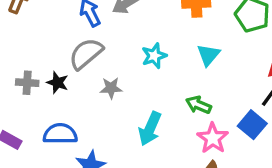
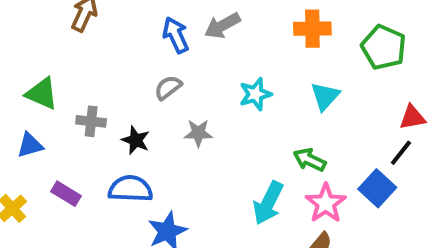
gray semicircle: (86, 54) -> (168, 87), size x0.6
black star: (57, 83) -> (136, 140), moved
cyan arrow: (150, 129) -> (268, 203), moved

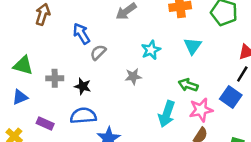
blue arrow: (176, 35) -> (81, 34), moved
gray star: (198, 133) -> (133, 76), moved
pink star: (326, 203) -> (201, 110), turned 30

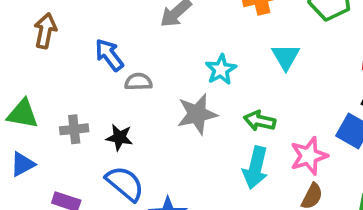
gray semicircle: (98, 52) -> (138, 82), turned 49
gray star: (133, 76) -> (197, 114), size x1.5
green arrow: (188, 85) -> (260, 121), moved
blue semicircle: (83, 116) -> (125, 184), turned 50

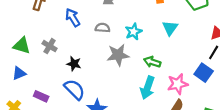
gray semicircle: (138, 82) -> (102, 28), moved
gray cross: (74, 129) -> (50, 46), moved, turned 32

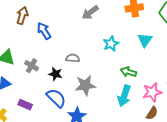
blue arrow: (73, 18) -> (44, 31), moved
gray semicircle: (102, 28) -> (73, 58), moved
gray cross: (50, 46) -> (32, 66), moved
gray star: (118, 55) -> (85, 85), moved

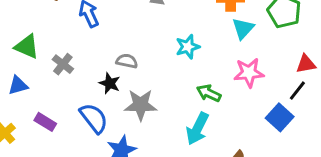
cyan triangle: (145, 40) -> (243, 28), moved
black star: (55, 74) -> (110, 83), moved
pink star: (152, 92) -> (249, 73), moved

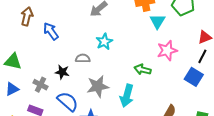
cyan star: (188, 47) -> (104, 42), moved
gray cross: (63, 64) -> (40, 85), moved
black star: (110, 83) -> (62, 72), moved
cyan arrow: (197, 129) -> (127, 96), moved

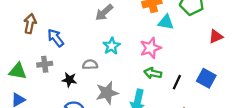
cyan triangle: (157, 21) -> (166, 22), turned -49
pink star: (167, 50) -> (150, 48), moved
black line: (202, 56) -> (177, 82), moved
gray cross: (40, 85) -> (45, 64), moved, turned -32

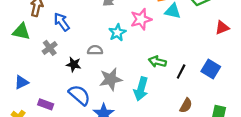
pink star: (150, 48) -> (141, 19), moved
gray cross: (45, 64) -> (50, 48), turned -32
green triangle: (18, 71) -> (21, 32), moved

